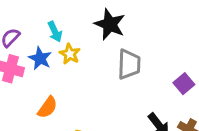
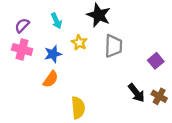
yellow star: (70, 54) -> (79, 43), moved
blue star: (40, 58) -> (53, 54), moved, turned 30

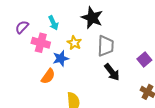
pink cross: (22, 49) -> (41, 43), moved
blue star: (53, 54) -> (61, 58), moved
black arrow: (136, 93) -> (112, 72), moved

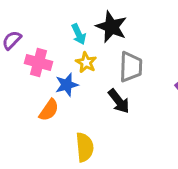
cyan arrow: (53, 23) -> (79, 34), moved
black arrow: (112, 72) -> (119, 101), moved

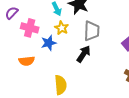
black arrow: (119, 101) -> (84, 54), turned -108
orange semicircle: (49, 110) -> (27, 61), moved, turned 49

